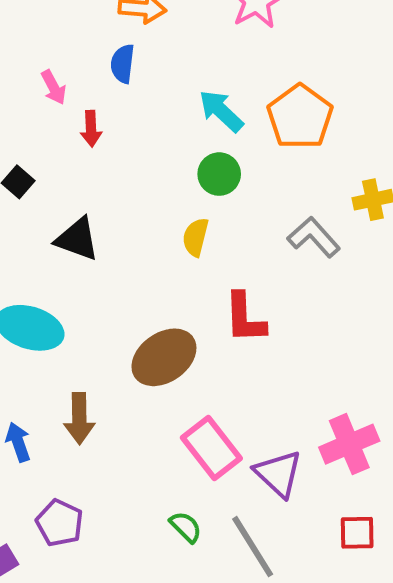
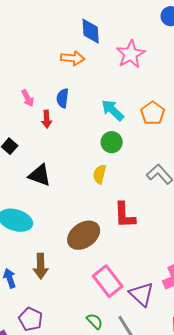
blue semicircle: (123, 64) -> (63, 98), moved
orange pentagon: (300, 117) -> (153, 113), size x0.7

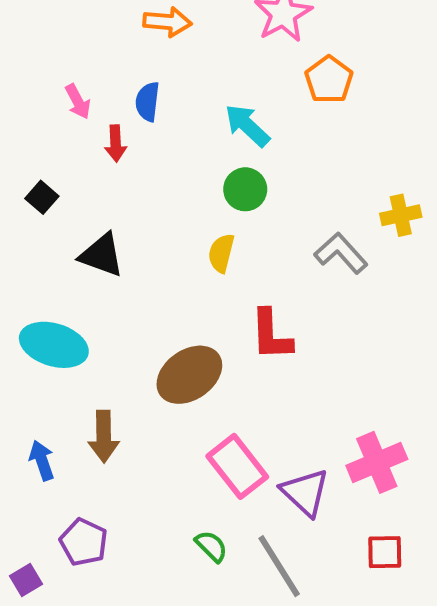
orange pentagon: (153, 113) -> (329, 80), moved

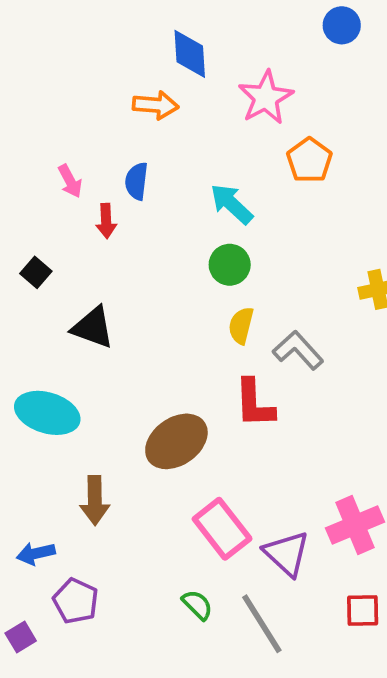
yellow semicircle: (221, 253) -> (241, 326), moved
gray L-shape: (341, 253) -> (298, 350), moved
blue arrow: (42, 460) -> (36, 553), moved, turned -84

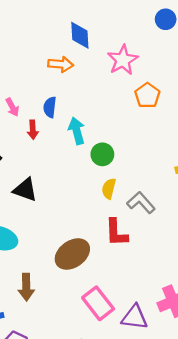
cyan arrow: (232, 204) -> (77, 131), moved, turned 32
purple triangle: (287, 553) -> (135, 317), turned -36

